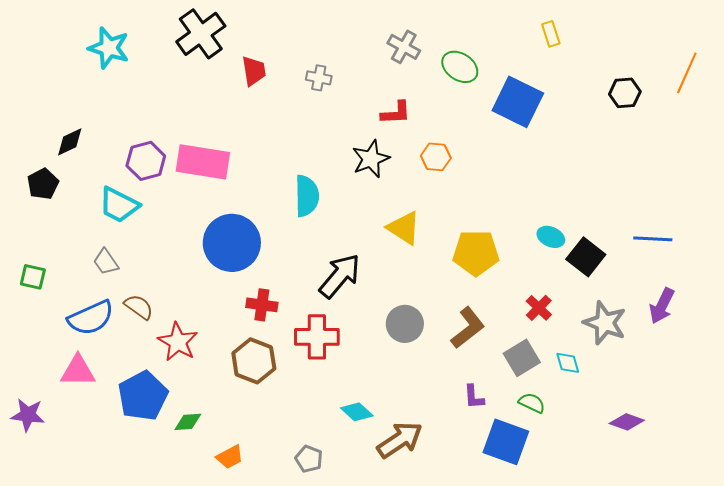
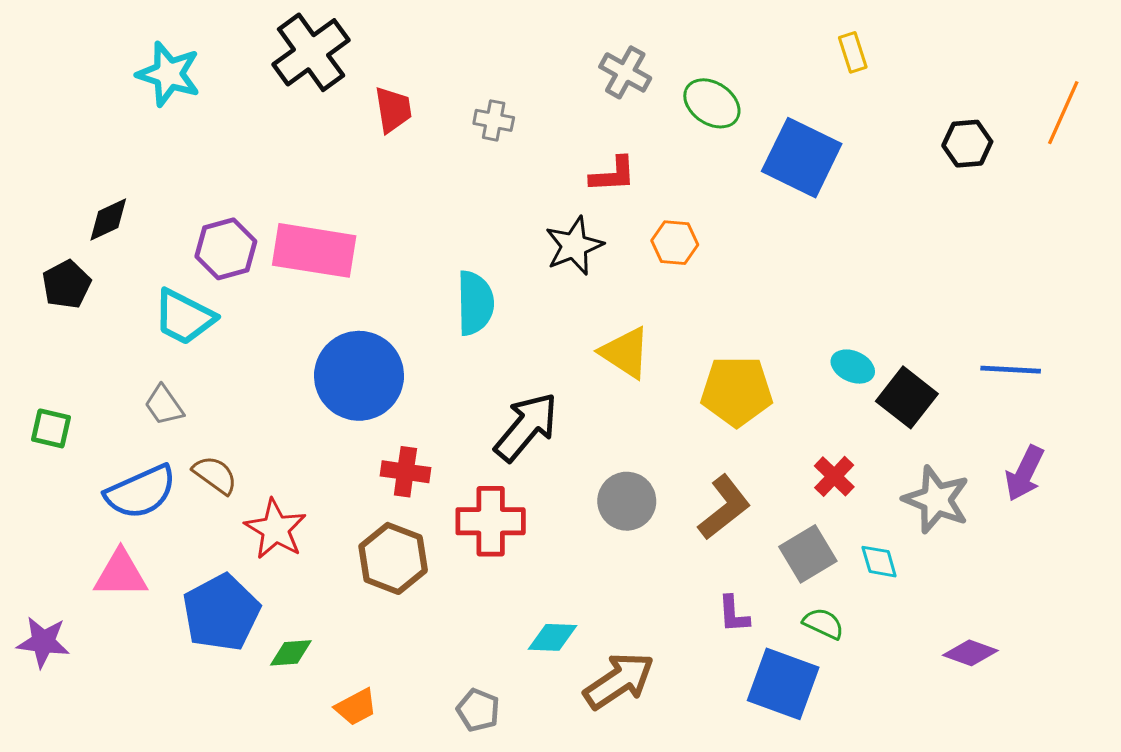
cyan diamond: (357, 412) -> (552, 637), turned -40

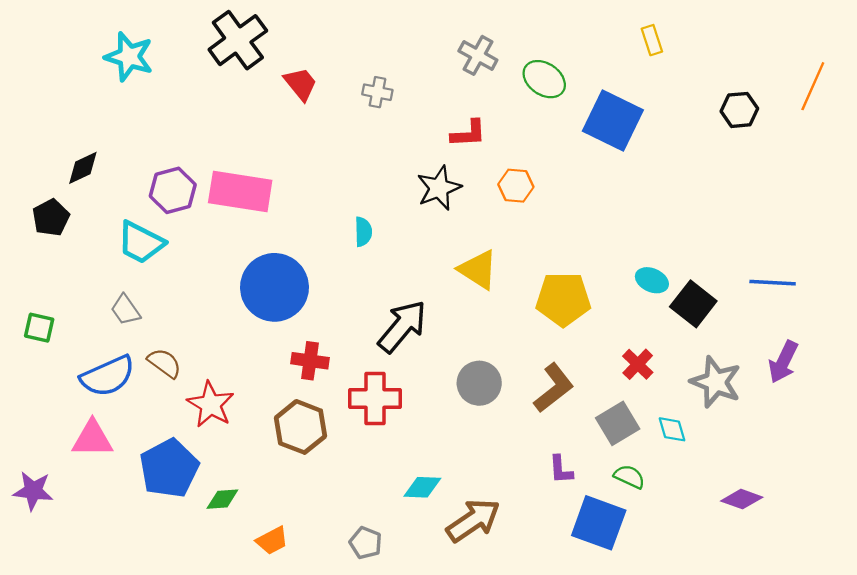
red trapezoid: (393, 110) -> (301, 84), turned -30
cyan semicircle: (475, 303) -> (363, 232), size x0.6

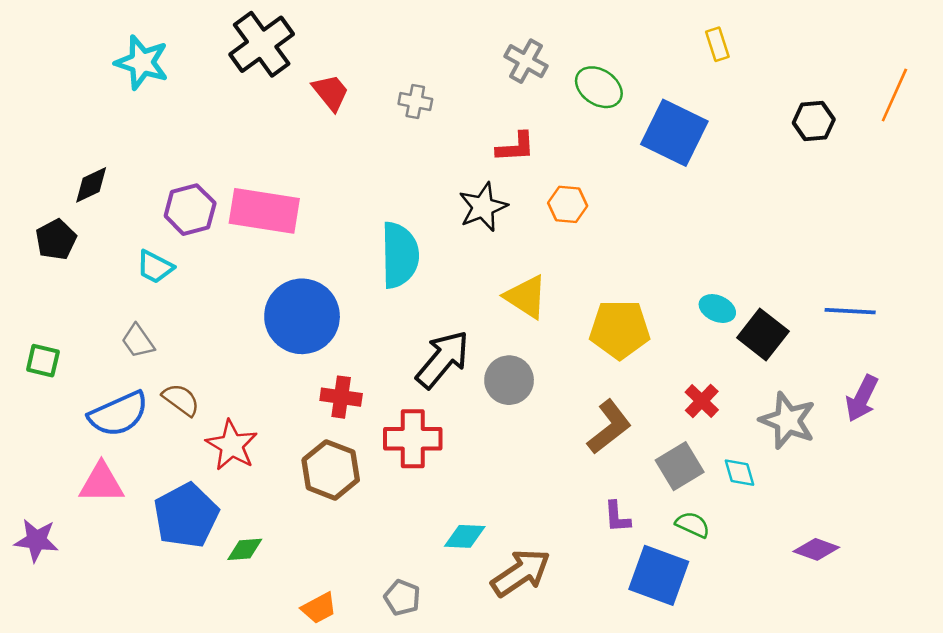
cyan semicircle: (363, 232) -> (400, 255), size x2.0
cyan trapezoid: (141, 242) -> (155, 267), size x0.7
gray circle: (479, 383) -> (509, 380), moved
orange trapezoid: (272, 541) -> (319, 608), moved

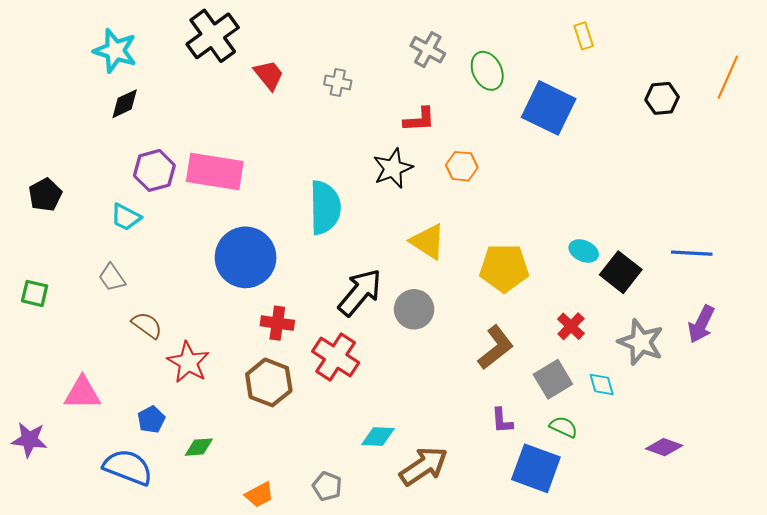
green ellipse: (599, 87) -> (487, 71), turned 30
black diamond: (91, 185) -> (125, 104), moved
blue semicircle: (118, 414) -> (128, 467), moved, turned -135
red cross: (413, 439) -> (336, 357), turned 33
blue pentagon: (186, 516) -> (151, 420), size x0.5

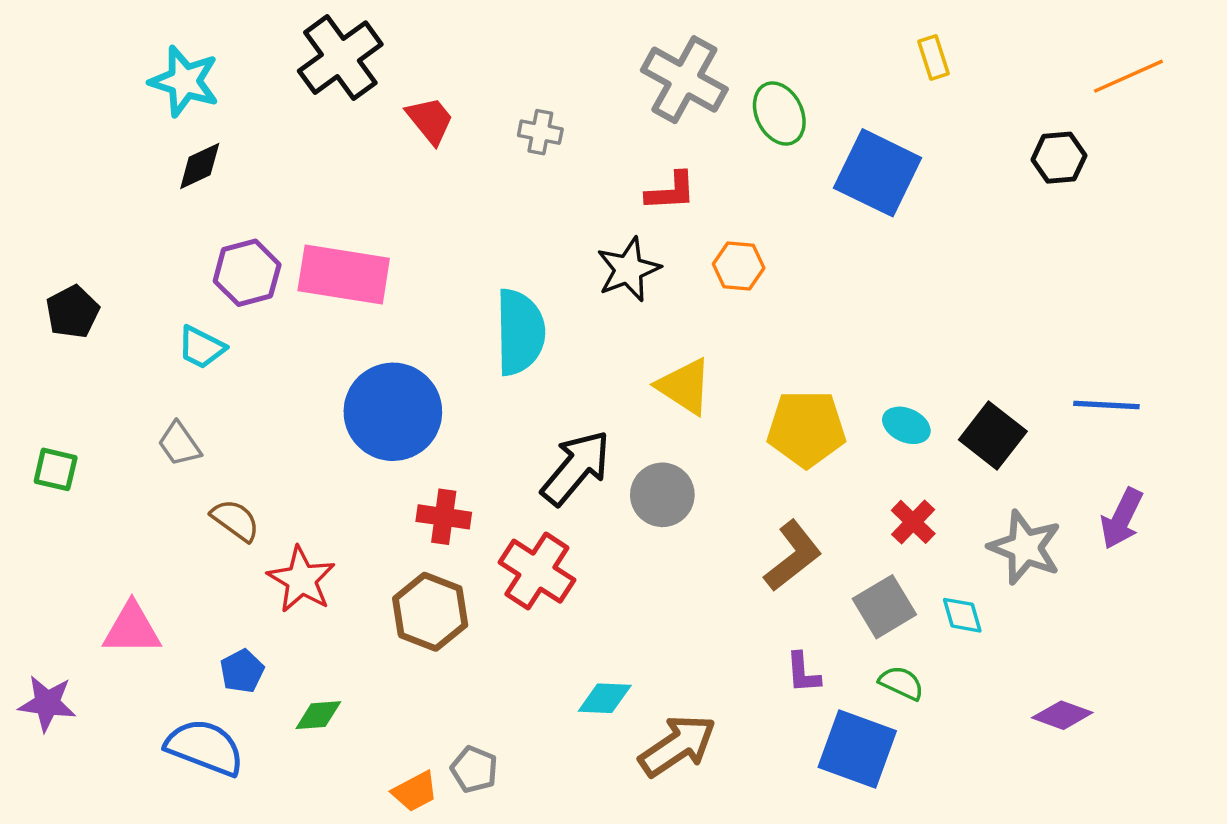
gray cross: (428, 50) -> (684, 80), size x1.5
orange line: (728, 77) -> (1128, 76), moved, turned 42
cyan ellipse: (584, 251) -> (906, 425), moved
gray pentagon: (327, 486) -> (474, 769), moved

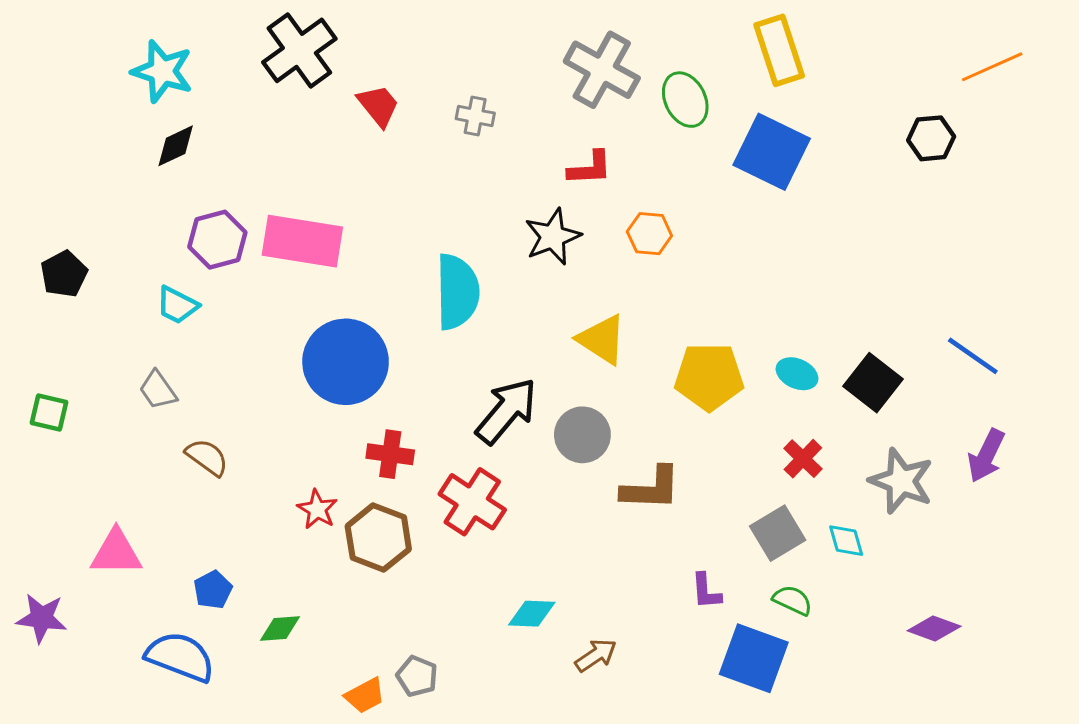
yellow rectangle: (934, 58) -> (779, 50), moved, size x1.8
blue line: (1106, 405) -> (973, 356), turned 32
brown L-shape: (793, 556) -> (651, 488), moved, turned 40
red star: (301, 580) -> (317, 509), moved, size x0.7
brown arrow: (678, 746) -> (596, 655), size x0.6

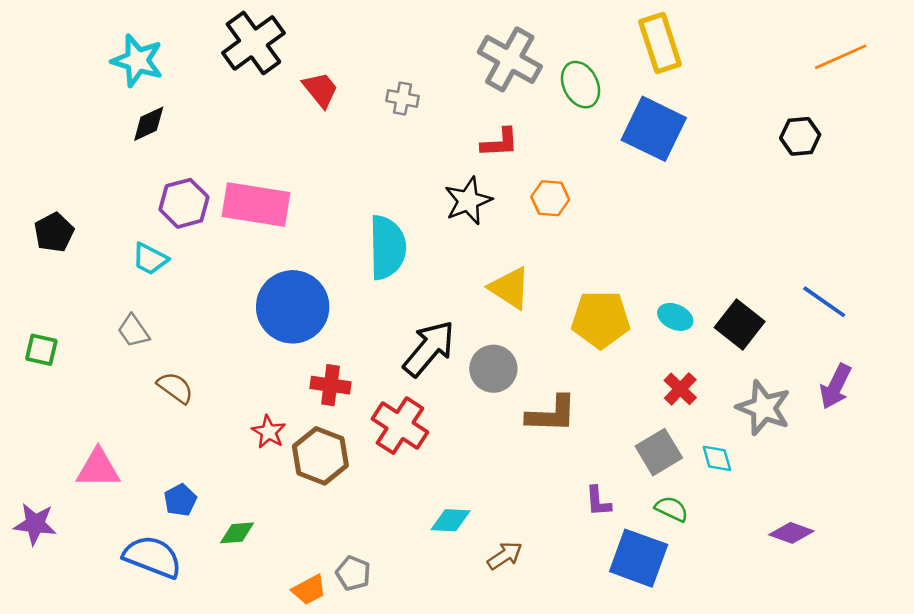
black hexagon: (931, 138) -> (800, 136), moved

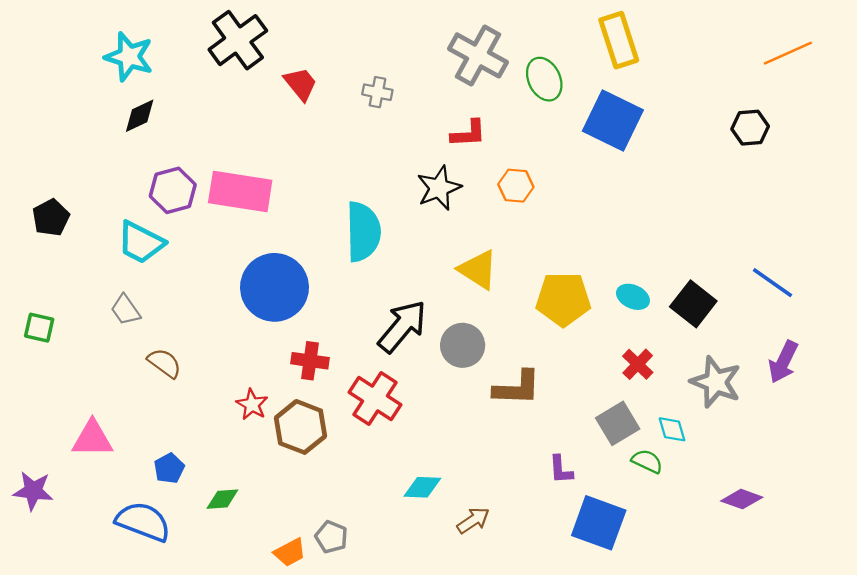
cyan trapezoid: (150, 259) -> (141, 242), size x1.4
green semicircle: (671, 509) -> (647, 461), moved

